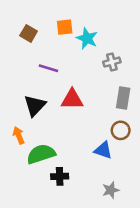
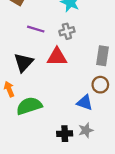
gray cross: (112, 62) -> (67, 31), moved
black cross: (60, 176) -> (65, 134), moved
gray star: (111, 190) -> (86, 130), moved

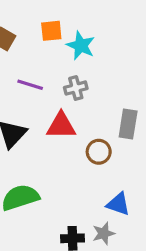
brown circle: (100, 85) -> (99, 152), moved
blue triangle: (85, 102) -> (118, 204), moved

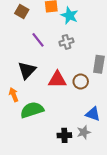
purple line: (30, 85) -> (38, 40), turned 35
red triangle: (61, 126) -> (57, 79), moved

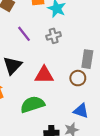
brown circle: (81, 81) -> (78, 78), moved
green semicircle: (32, 110) -> (32, 104), moved

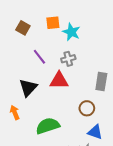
red triangle: (44, 75) -> (59, 80), moved
brown circle: (78, 78) -> (87, 108), moved

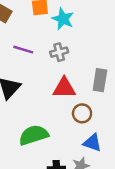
purple line: (39, 57) -> (23, 50), turned -35
red triangle: (59, 80) -> (64, 88), moved

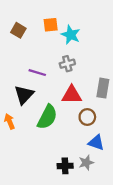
purple line: (23, 50) -> (37, 73), moved
green semicircle: (34, 135) -> (47, 117), moved, turned 135

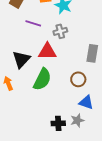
purple line: (37, 73) -> (33, 23), moved
red triangle: (72, 95) -> (47, 51), moved

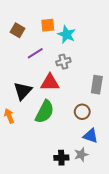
purple line: (33, 23) -> (35, 53), turned -49

